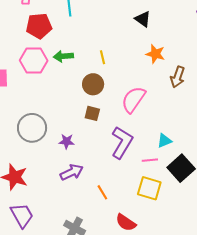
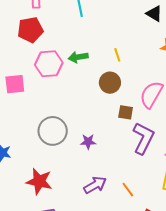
red pentagon: (39, 26) -> (30, 30), moved
brown square: (92, 113) -> (126, 112), moved
purple arrow: (72, 172) -> (95, 185), moved

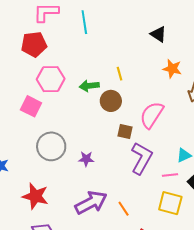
green arrow: (78, 57) -> (89, 86), moved
pink square: (15, 84) -> (31, 106), moved, turned 30
purple arrow: (95, 185) -> (91, 203), size x1.4

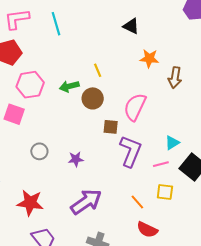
gray circle: (51, 146) -> (39, 151), size x0.6
yellow square: (170, 203) -> (165, 192), size x0.7
orange line: (124, 209) -> (137, 202), moved

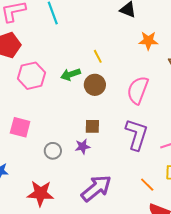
pink square: (14, 114) -> (20, 127), moved
brown square: (111, 127) -> (92, 126), moved
gray circle: (39, 151) -> (53, 151), moved

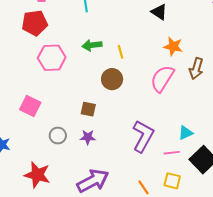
green arrow: (71, 74) -> (92, 45), moved
pink semicircle: (138, 90) -> (162, 79), moved
brown square: (92, 126) -> (88, 109), moved

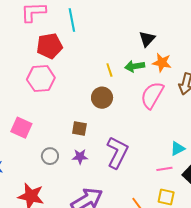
black triangle: (159, 12) -> (147, 39), moved, turned 42
red pentagon: (35, 23) -> (50, 46), moved
green arrow: (92, 45) -> (135, 66), moved
purple L-shape: (143, 136) -> (117, 152), moved

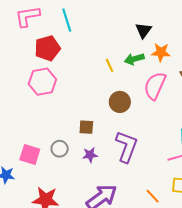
brown circle: (102, 98) -> (120, 102), moved
pink square: (21, 128) -> (30, 155), moved
gray circle: (50, 156) -> (60, 149), moved

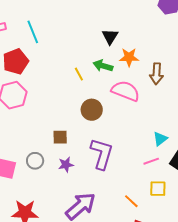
green arrow: (134, 59) -> (103, 66), turned 36
pink semicircle: (155, 86) -> (126, 91), turned 92

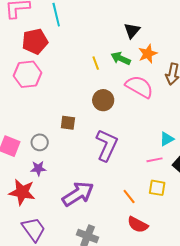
orange star: (129, 57) -> (148, 54), turned -30
purple star: (66, 165) -> (38, 168), moved

